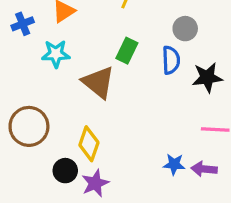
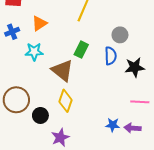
yellow diamond: (89, 144) -> (66, 101), moved
black circle: (65, 171) -> (40, 115), moved

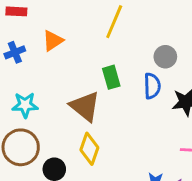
green rectangle: (81, 50) -> (111, 77), turned -42
cyan star: (34, 52) -> (25, 105), moved

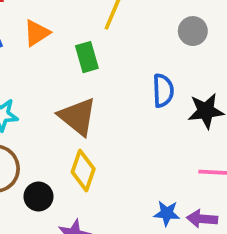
gray circle: (165, 57) -> (193, 31), moved
green rectangle: (111, 77) -> (87, 57), moved

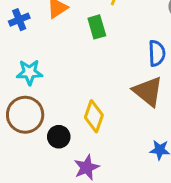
brown triangle: (78, 117) -> (148, 91), moved

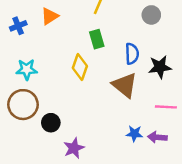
green rectangle: (97, 27) -> (97, 39), moved
yellow diamond: (94, 116) -> (80, 67), moved

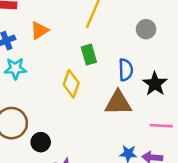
black star: (160, 67) -> (155, 84), turned -30
cyan star: (27, 69) -> (15, 69), moved
brown triangle: (125, 85) -> (118, 103), turned -40

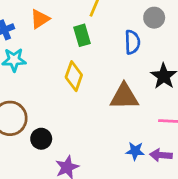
green rectangle: (89, 55) -> (82, 35), moved
blue semicircle: (126, 70) -> (132, 42), moved

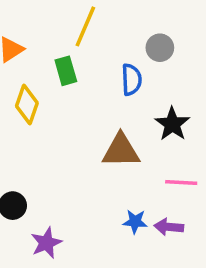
yellow diamond: (74, 76) -> (27, 104), moved

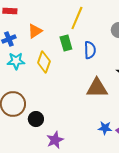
blue semicircle: (131, 80) -> (90, 50), moved

